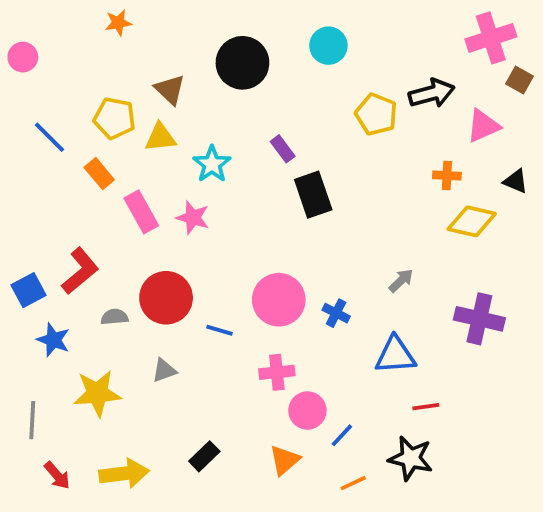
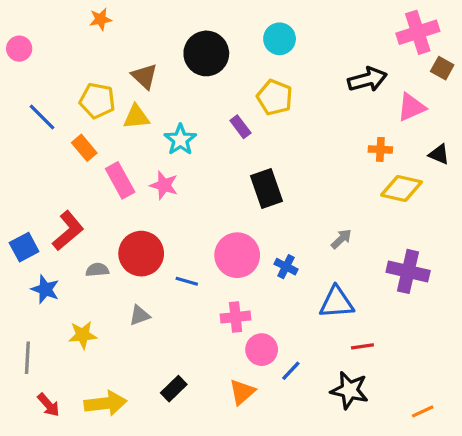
yellow pentagon: (376, 114) -> (275, 97), moved
black rectangle: (313, 195) -> (266, 189), moved
yellow star: (97, 393) -> (83, 335), size x0.7
orange line: (353, 483) -> (423, 411), moved

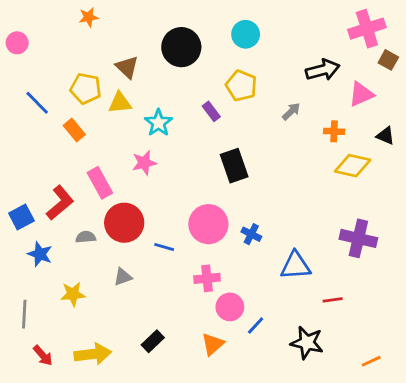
pink rectangle: (120, 180) -> (100, 183), moved
pink star: (164, 185) -> (144, 163), turned -30
gray arrow: (341, 239) -> (291, 111), moved
red line: (362, 346) -> (333, 300), moved

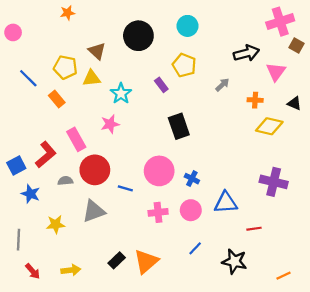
pink triangle: (361, 94) -> (276, 72), turned -30
gray triangle: (123, 277) -> (94, 211), size x1.6
pink circle: (230, 307) -> (191, 210), moved
orange triangle: (213, 344) -> (146, 261), moved, size x1.4
yellow arrow: (93, 354) -> (71, 270), size x0.7

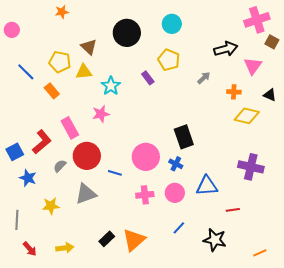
black rectangle: (179, 126) -> (184, 137), moved
gray semicircle: (65, 181) -> (60, 166), turned -40

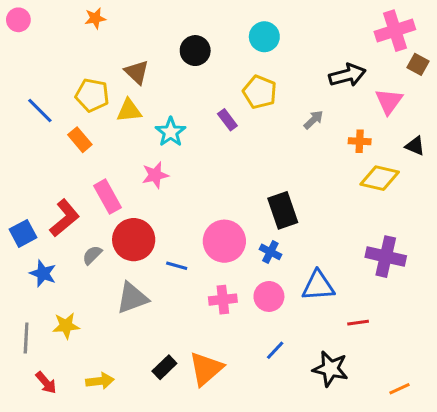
pink circle: (12, 30) -> (18, 20), moved
black circle: (127, 33) -> (195, 51), size x0.7
yellow star: (51, 206) -> (66, 326), moved

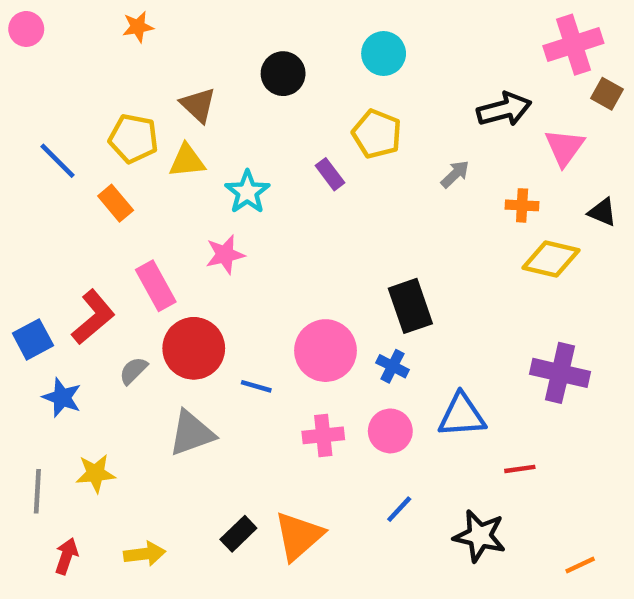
red arrow: (46, 383) -> (66, 556), turned -120

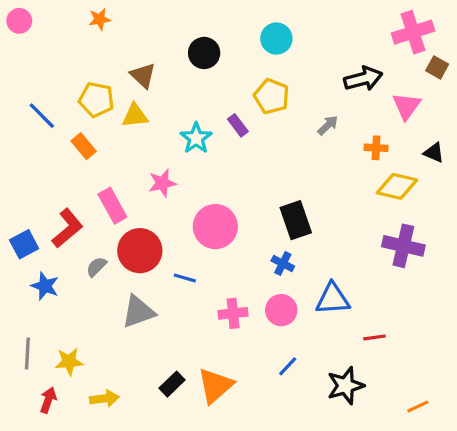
cyan star: (247, 192) -> (196, 138), moved
pink circle: (326, 351) -> (215, 227), moved
purple cross: (560, 373) -> (403, 246), moved
yellow star: (95, 473) -> (69, 362), moved
black star: (480, 536) -> (346, 386), turned -30

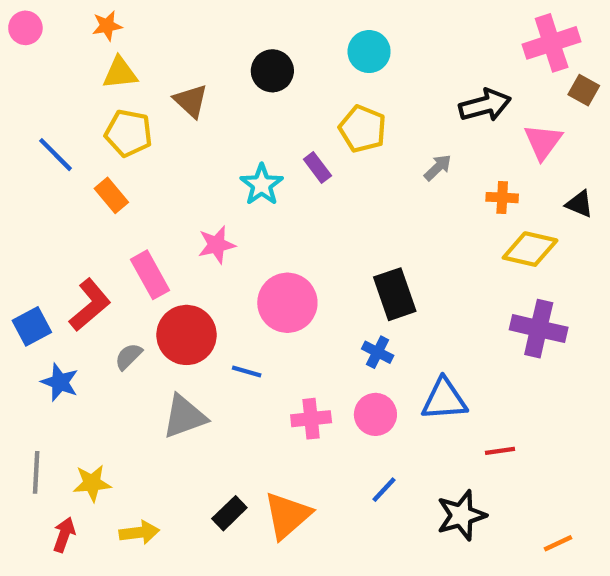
orange star: (100, 19) -> (107, 26), moved
yellow triangle: (135, 116) -> (120, 73), moved

